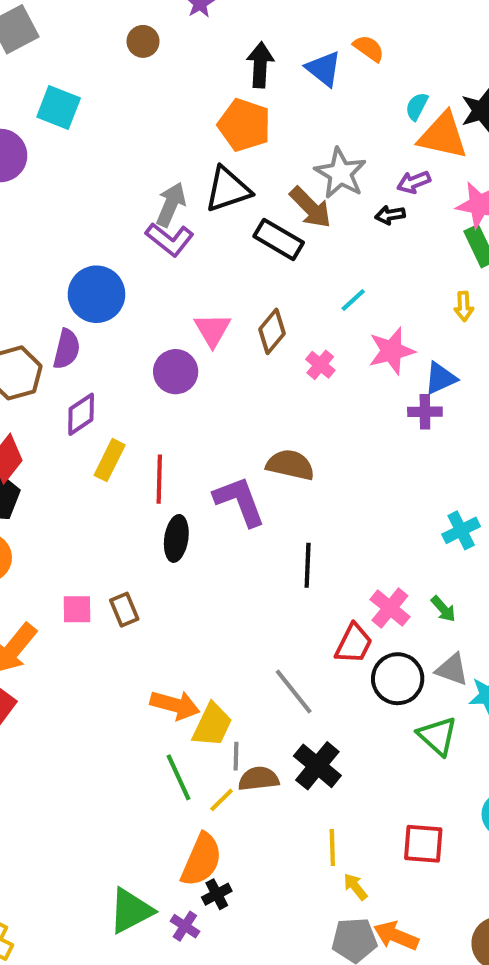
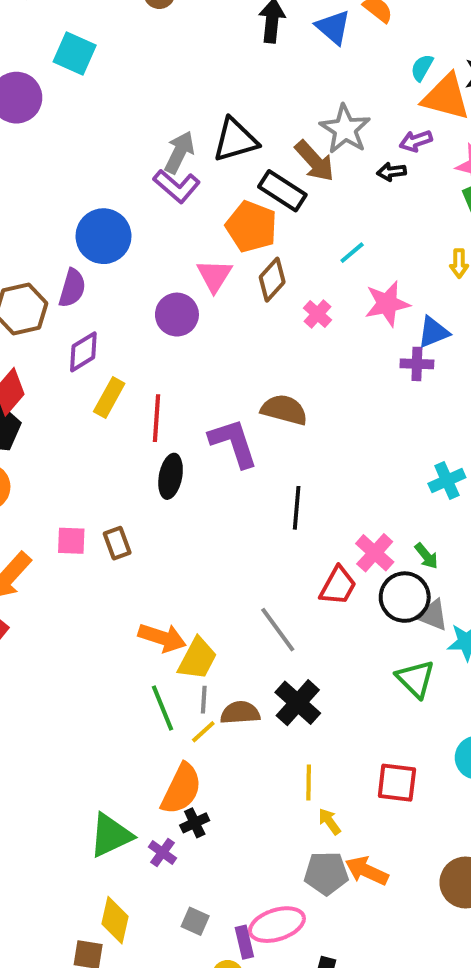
orange pentagon: (244, 125) -> (251, 227), moved
black circle: (398, 679) -> (405, 597), moved
gray line: (236, 756) -> (204, 700), moved

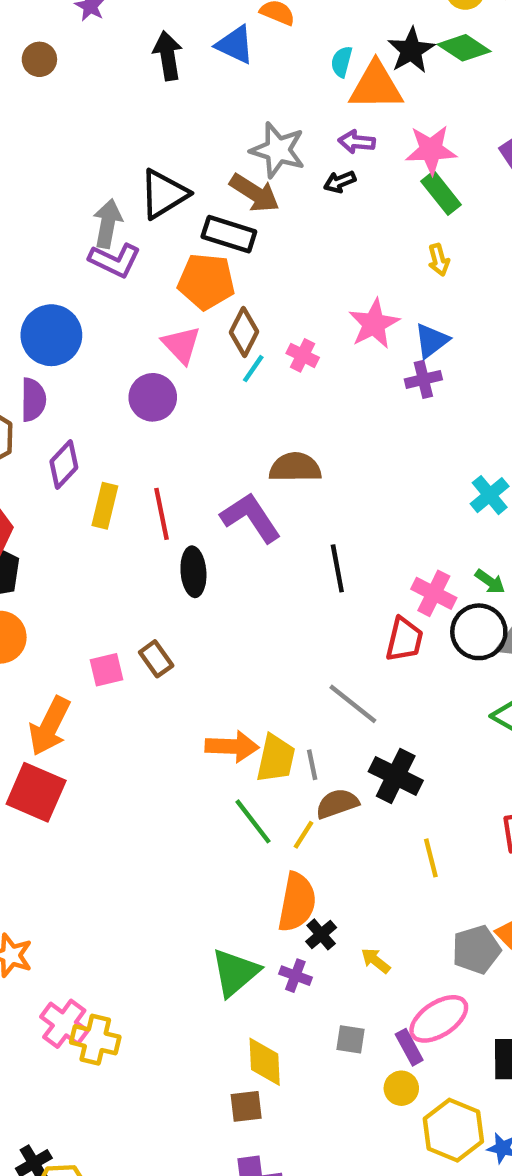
purple arrow: (416, 141) -> (357, 142), turned 40
cyan line: (352, 253) -> (253, 369), moved
gray line: (204, 700) -> (312, 765), moved
yellow arrow: (329, 821) -> (376, 961), moved

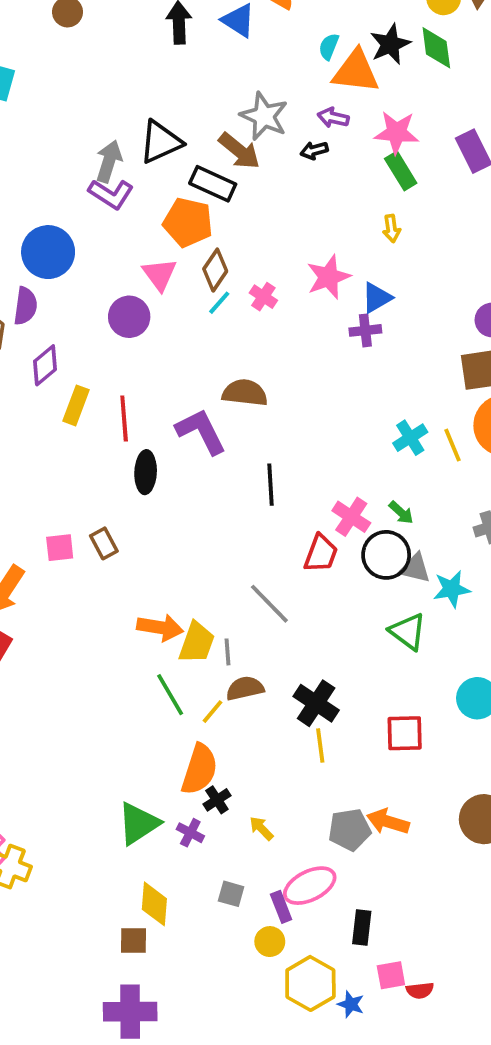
green diamond: (464, 48) -> (436, 48), turned 42
black cross: (396, 776) -> (316, 703), moved

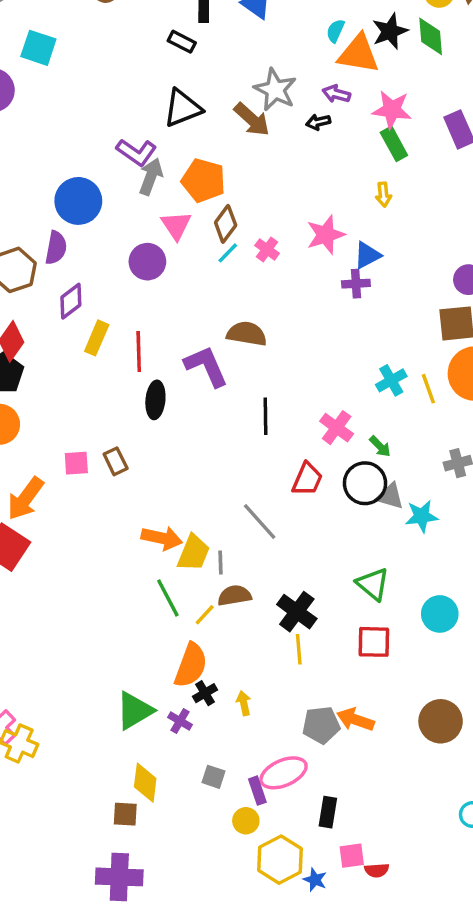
gray arrow: (109, 161) -> (151, 177), moved
black rectangle: (213, 184) -> (182, 42), moved, size x0.7
pink cross: (351, 517) -> (337, 428), moved
green triangle: (408, 632) -> (373, 584), moved
yellow arrow: (261, 828) -> (244, 703), moved, turned 30

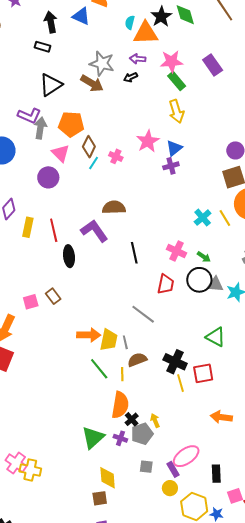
yellow arrow: (383, 194) -> (176, 111), size x1.6
yellow line: (205, 615) -> (122, 374), turned -32
red square: (374, 642) -> (203, 373), moved
gray pentagon: (321, 725) -> (142, 434), moved

